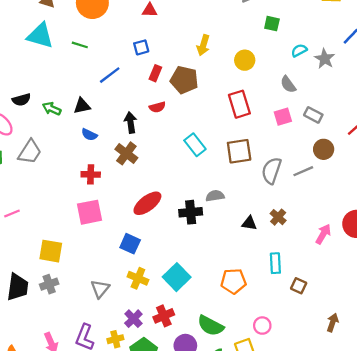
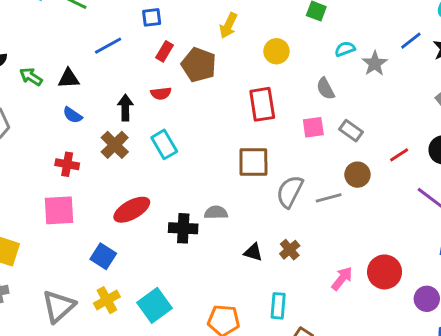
cyan rectangle: (195, 145) -> (164, 144), moved
yellow cross: (138, 278) -> (107, 300), turned 30
gray triangle: (100, 289) -> (59, 306), size x1.4

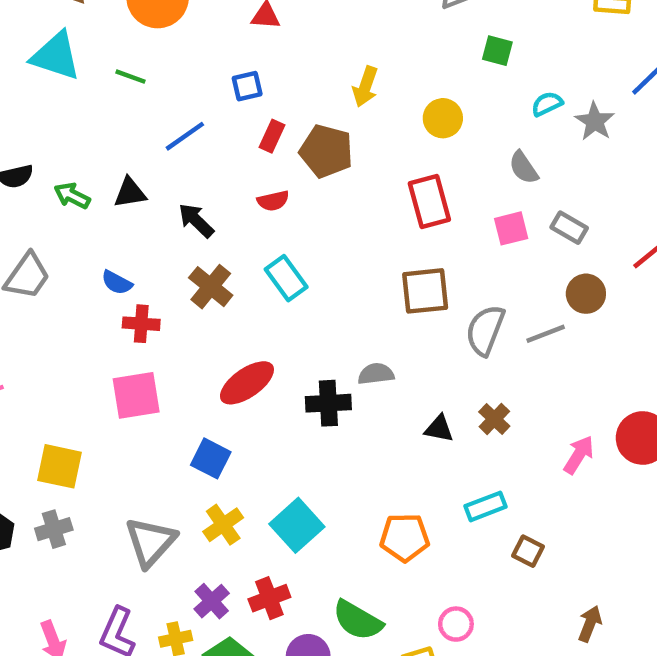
black arrow: (125, 108) -> (196, 220), moved, turned -40
blue semicircle: (73, 115) -> (117, 283), moved
cyan rectangle: (278, 306) -> (486, 506), turned 70

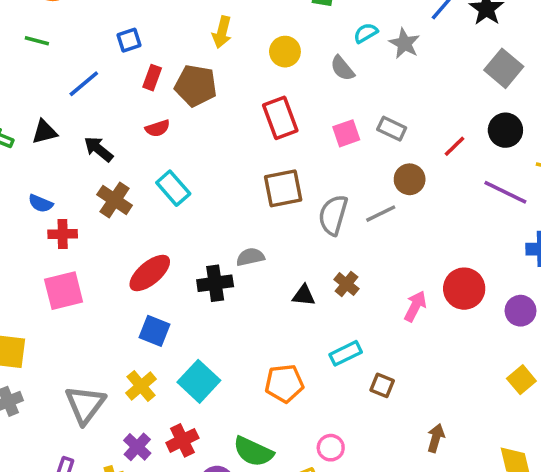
gray semicircle: (524, 168) -> (342, 68), moved
blue square: (211, 458) -> (154, 331), moved

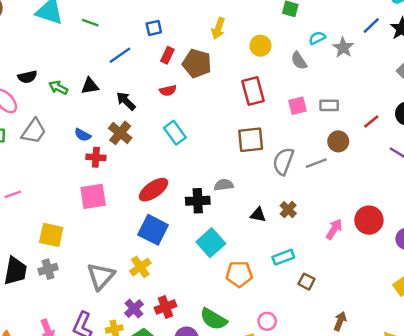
gray rectangle: (392, 129) -> (329, 105), turned -30
brown cross: (115, 200) -> (120, 133), moved
blue square: (154, 331) -> (153, 230), size x1.4
cyan square: (199, 381) -> (211, 243), moved

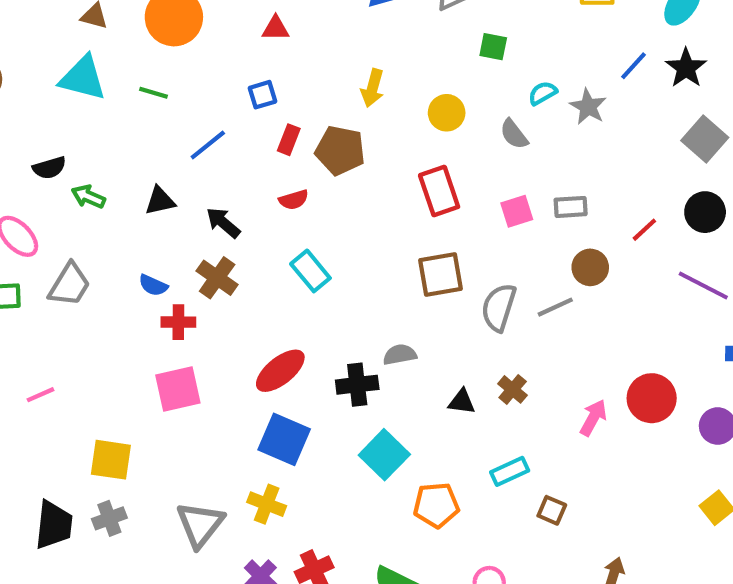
black semicircle: (27, 77) -> (49, 168), moved
green arrow: (58, 87) -> (88, 197), moved
yellow cross: (140, 267) -> (267, 504), turned -30

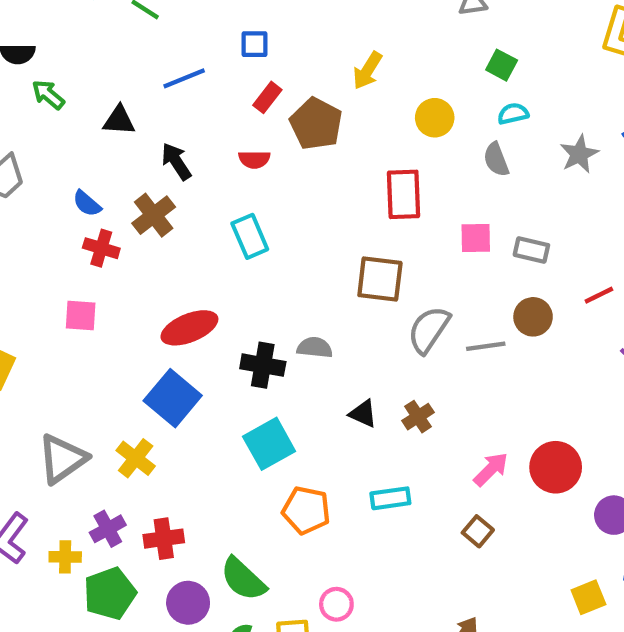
cyan semicircle: (543, 93) -> (513, 114), moved
pink square: (178, 389) -> (81, 316), size x0.7
brown square: (552, 510) -> (478, 531), moved

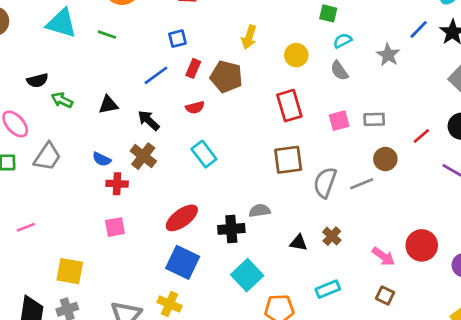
blue line: (184, 78) -> (156, 75), moved
pink arrow: (491, 469) -> (383, 256), turned 95

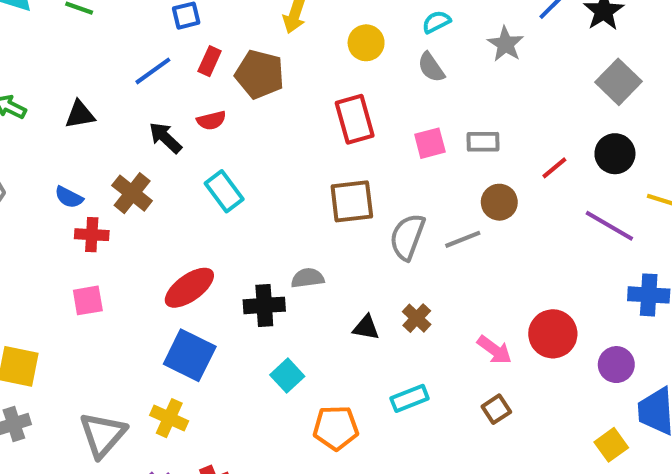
black arrow: (149, 120) -> (165, 138), moved
cyan square: (247, 275) -> (287, 376), size x0.7
brown square: (385, 295) -> (496, 409), turned 30

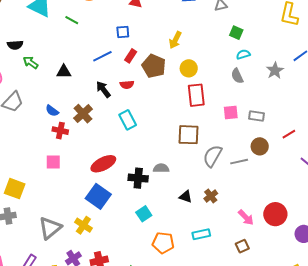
yellow circle: (366, 43) -> (189, 68), moved

